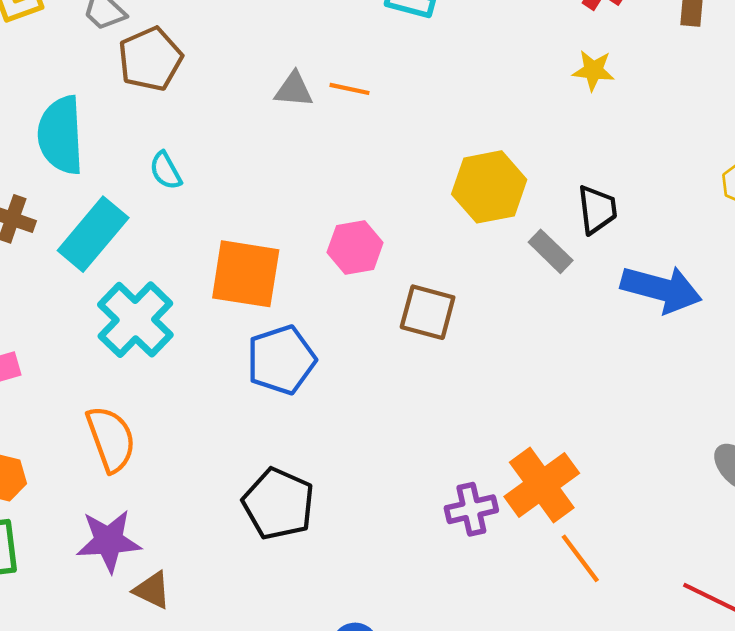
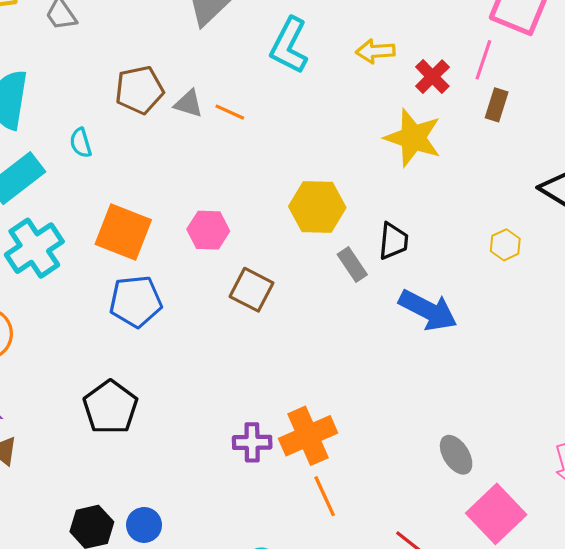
brown pentagon: (150, 59) -> (139, 90), moved
yellow star: (593, 70) -> (413, 138), size x1.8

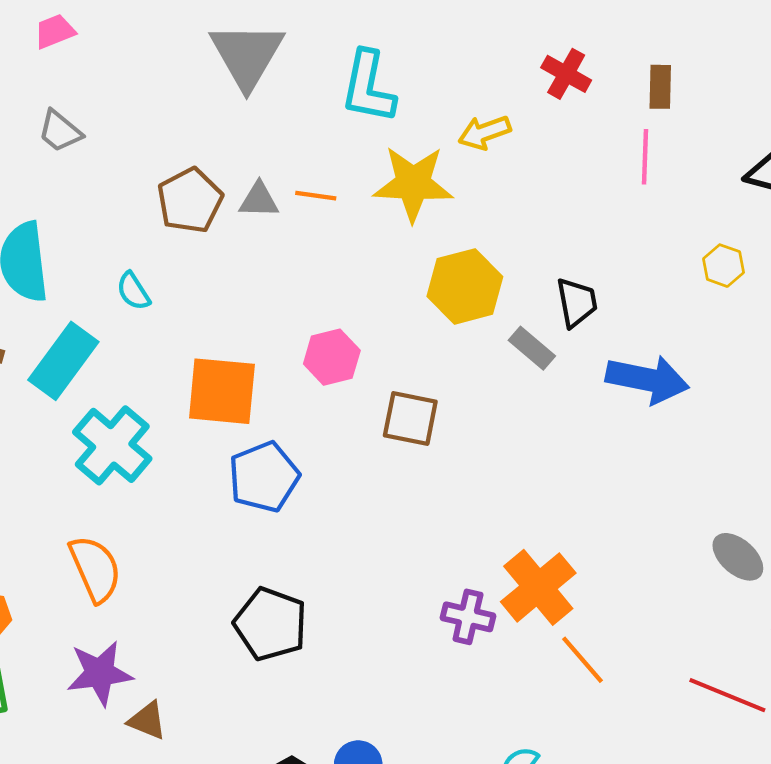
yellow arrow: (375, 51) -> (484, 132), moved
pink line: (483, 60) -> (645, 157), moved
yellow star: (413, 138) -> (413, 184), moved
purple cross: (252, 442) -> (468, 617), turned 30

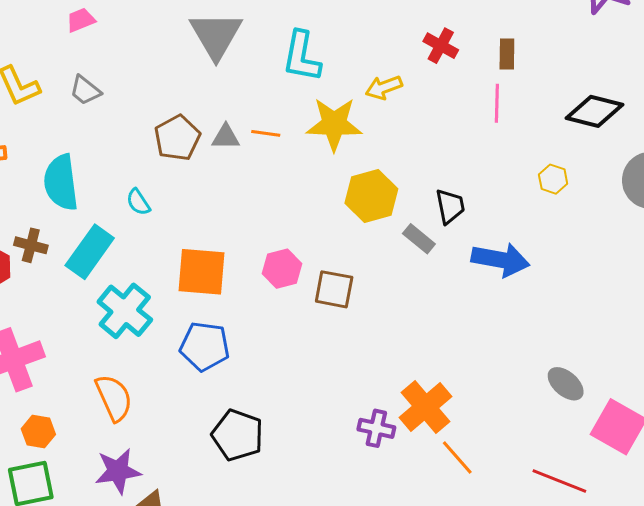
pink hexagon: (332, 357) -> (282, 269), moved
blue pentagon: (264, 477) -> (205, 346), moved, turned 30

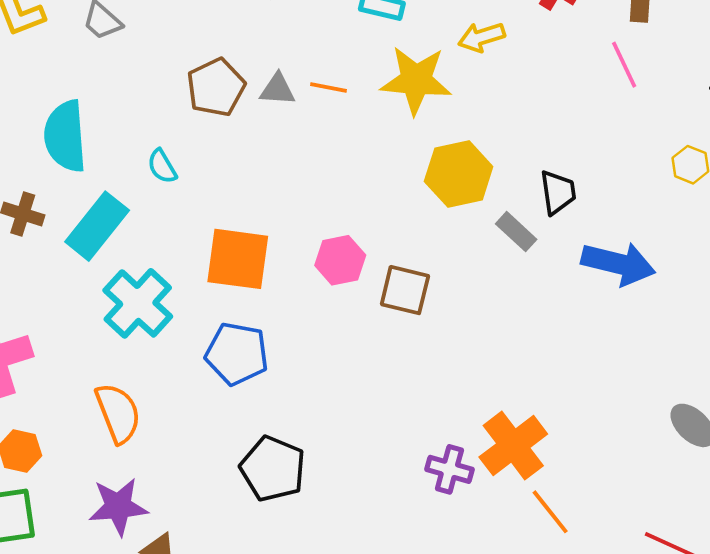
pink line: (497, 103) -> (624, 65), turned -30

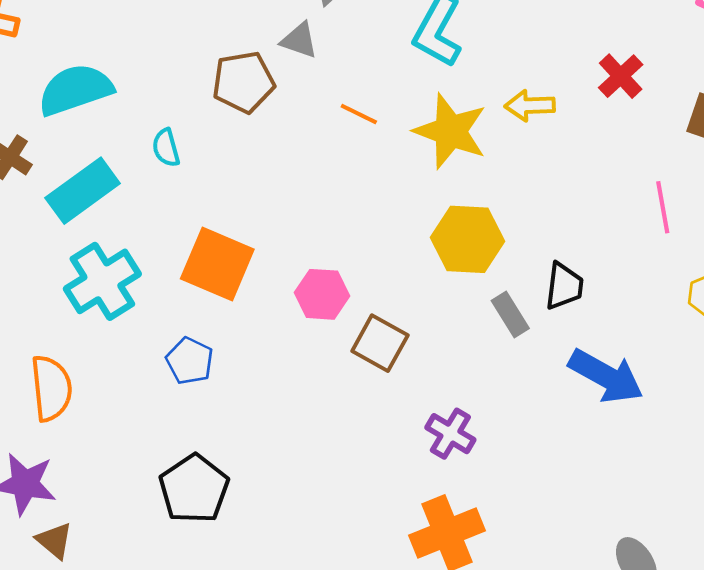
pink line: (624, 65) -> (663, 207), moved
gray triangle: (278, 89) -> (299, 40), moved
cyan semicircle: (65, 136) -> (75, 90), turned 60
blue pentagon: (237, 354) -> (190, 361), size x0.7
purple cross: (449, 469) -> (450, 434), moved

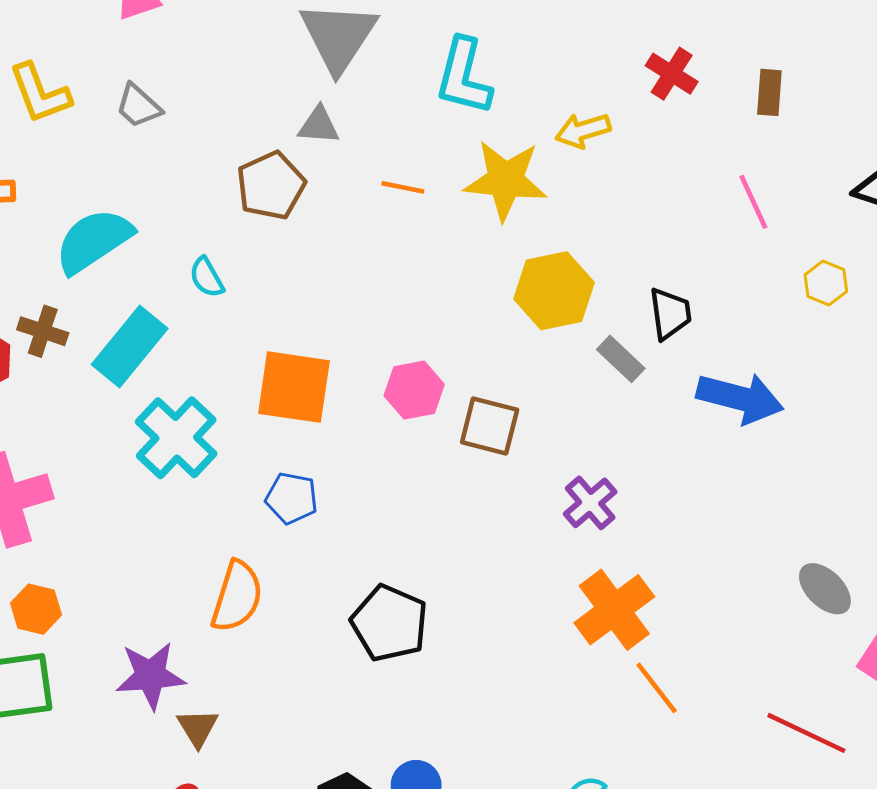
orange semicircle: (51, 388) -> (237, 596), moved, turned 38
purple cross: (450, 434) -> (590, 503), turned 33
black pentagon: (194, 489) -> (389, 623), moved
brown triangle: (54, 541) -> (198, 728), turned 33

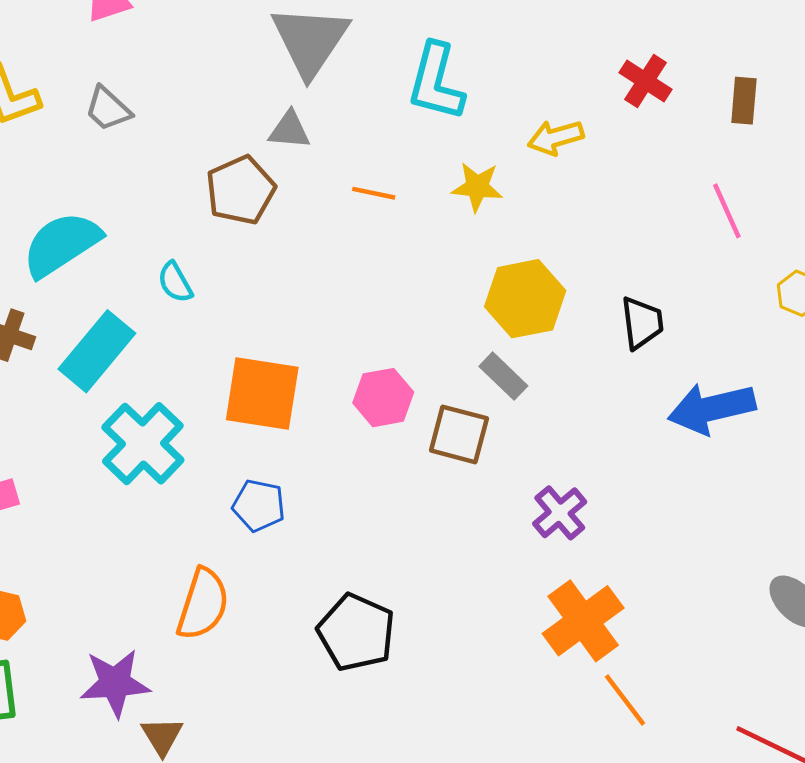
yellow star: (506, 180) -> (477, 187), size x0.6
gray rectangle: (621, 359) -> (503, 376), moved
blue arrow: (740, 398) -> (712, 408), turned 152

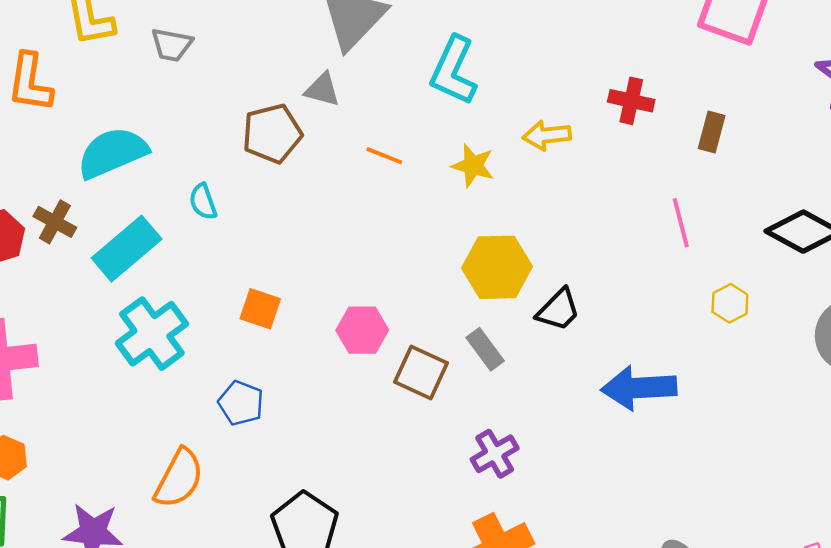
red cross: (646, 81) -> (631, 101), turned -30
gray trapezoid: (108, 109) -> (172, 45), turned -42
black trapezoid: (642, 323) -> (558, 310), moved, turned 42
gray rectangle: (503, 376) -> (485, 349), moved
orange square: (262, 394) -> (260, 309), size x0.6

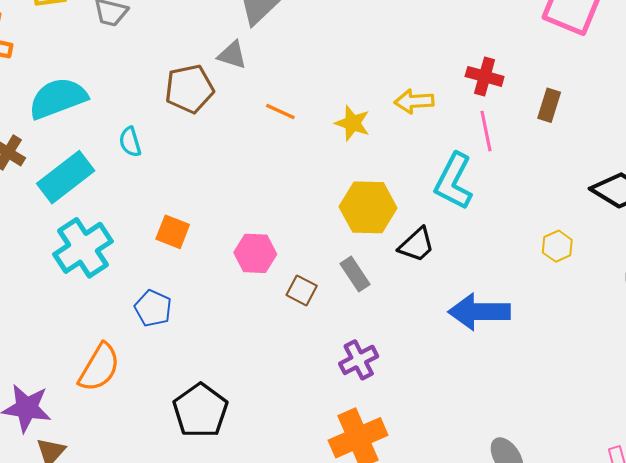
cyan L-shape: (454, 71) -> (454, 181), moved
pink line: (681, 223) -> (486, 131), moved
brown square: (421, 373) -> (302, 290), size x0.7

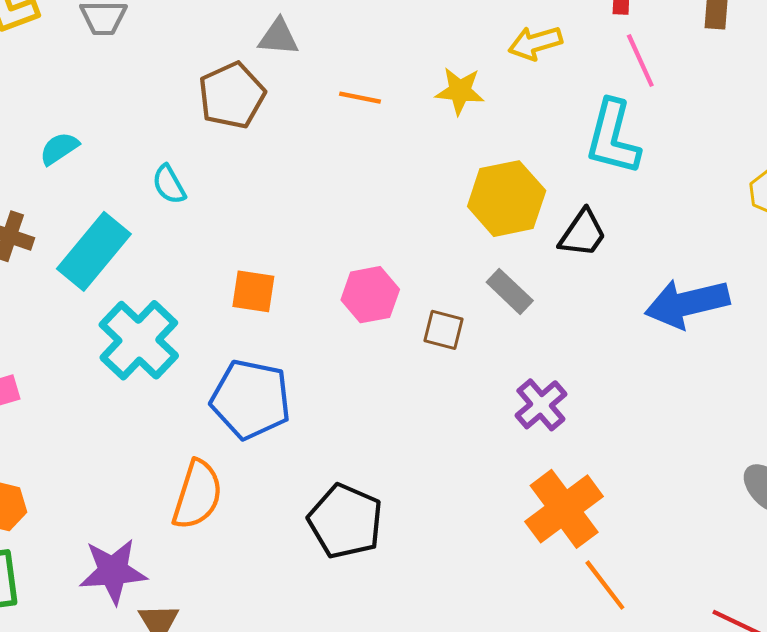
cyan semicircle: (58, 98) -> (59, 148), size x0.5
blue pentagon: (153, 308) -> (251, 399), size x1.6

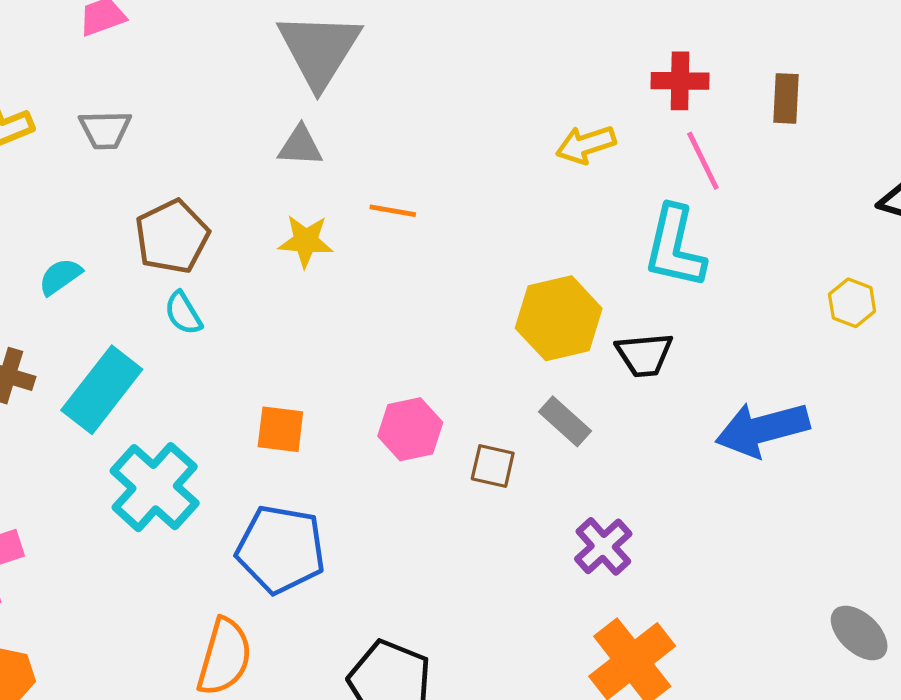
yellow star: (460, 91) -> (306, 241), moved
brown pentagon: (232, 95) -> (172, 237), moved
black trapezoid: (583, 233) -> (644, 355), turned 52

